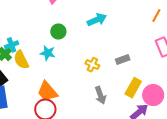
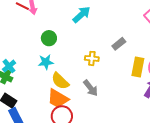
yellow semicircle: (21, 60) -> (60, 81), moved
gray arrow: (100, 95) -> (91, 88), moved

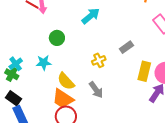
yellow cross: (92, 58) -> (99, 60), turned -32
cyan star: (46, 62) -> (44, 63), moved

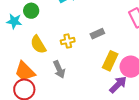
cyan star: (44, 63) -> (14, 21), moved
yellow semicircle: (66, 81) -> (38, 44), moved

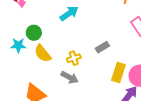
yellow semicircle: (38, 44) -> (43, 53), moved
gray arrow: (59, 69) -> (70, 77), moved, turned -30

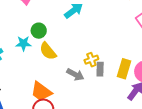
gray rectangle: (102, 47) -> (100, 69), moved, turned -56
yellow cross: (74, 58) -> (91, 60), moved

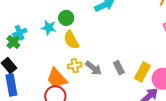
yellow cross: (91, 60) -> (75, 66), moved
gray rectangle: (100, 69) -> (119, 68), turned -40

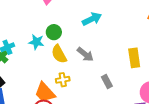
gray arrow: (94, 68) -> (85, 54), moved
yellow rectangle: (142, 72) -> (134, 58), moved, turned -36

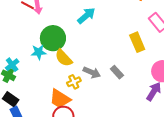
green circle: (54, 32) -> (53, 38), size x1.6
gray arrow: (85, 54) -> (92, 72), moved

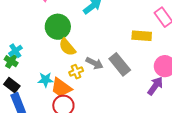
yellow rectangle: (137, 42) -> (142, 36), turned -66
cyan star: (39, 52) -> (46, 80), moved
gray rectangle: (117, 72) -> (120, 64), size x1.6

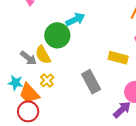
green circle: (58, 27) -> (57, 35), moved
gray arrow: (94, 63) -> (28, 58), moved
yellow cross: (76, 72) -> (47, 80), turned -32

